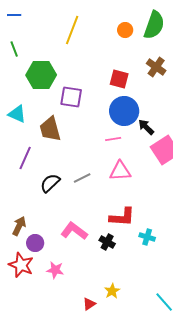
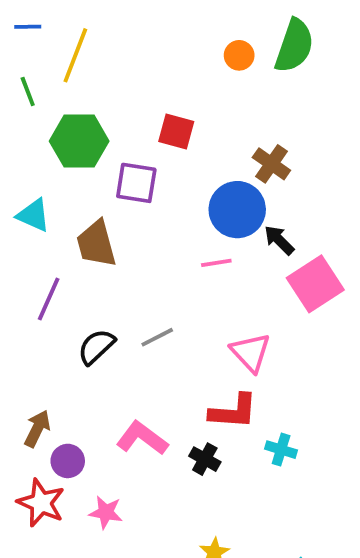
yellow line: (72, 30) -> (75, 55), moved
brown cross: (156, 67) -> (271, 164), moved
red square: (119, 79) -> (176, 132), moved
pink triangle: (120, 171) -> (251, 352), moved, turned 50

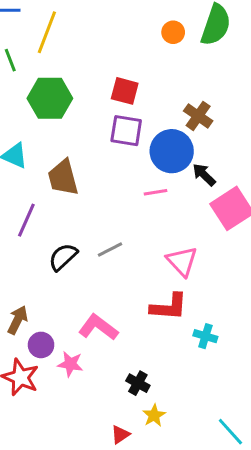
purple square: (136, 183) -> (126, 131), moved
black cross: (205, 459) -> (138, 383), moved
pink star: (106, 512) -> (70, 364), moved

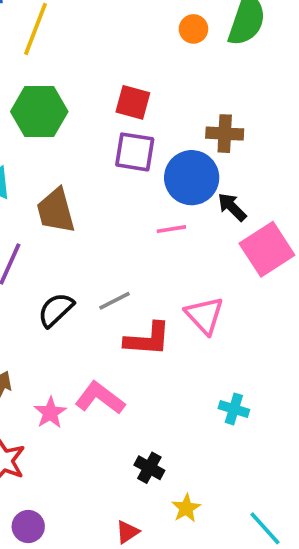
brown cross: (198, 116) -> (225, 134), turned -32
red L-shape: (169, 307) -> (148, 339), moved
purple circle: (41, 345) -> (28, 526), moved
pink star: (70, 364) -> (50, 413), moved, turned 30
yellow star: (154, 415) -> (186, 508), moved

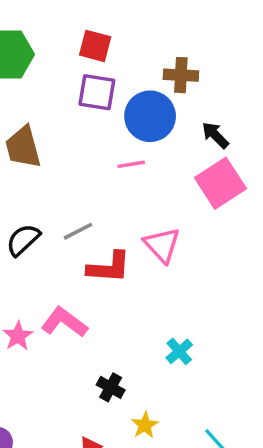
black arrow: (232, 207) -> (215, 135), moved
cyan cross: (234, 409) -> (179, 351), moved, turned 32

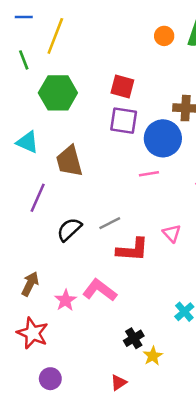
pink triangle: (162, 245) -> (172, 233), size x0.7
black cross: (111, 387) -> (134, 338), turned 30
yellow star: (145, 425) -> (153, 356), moved

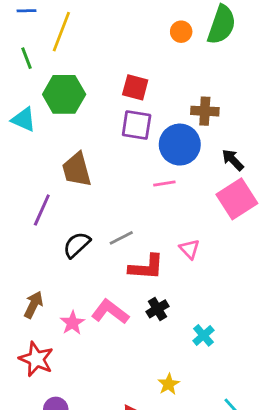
cyan triangle: (28, 142) -> (24, 119), moved
black cross: (134, 338) -> (157, 309), moved

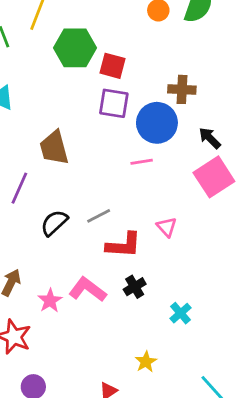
green hexagon: (64, 94) -> (75, 48), moved

